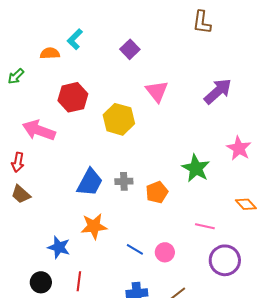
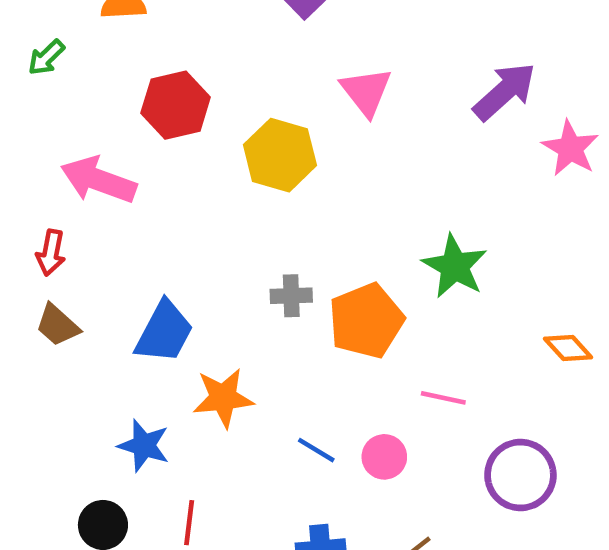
pink star: (239, 148) -> (570, 148), moved
blue trapezoid: (90, 182) -> (164, 332), moved
orange pentagon: (157, 192) -> (366, 321), size x1.5
pink line: (205, 226) -> (443, 398), moved

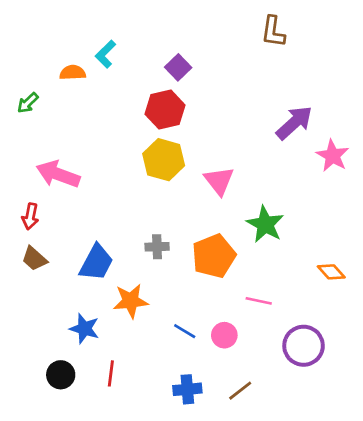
pink triangle: (366, 92) -> (219, 181), moved
red hexagon: (176, 105) -> (165, 110), moved
gray cross: (291, 296) -> (157, 247), moved

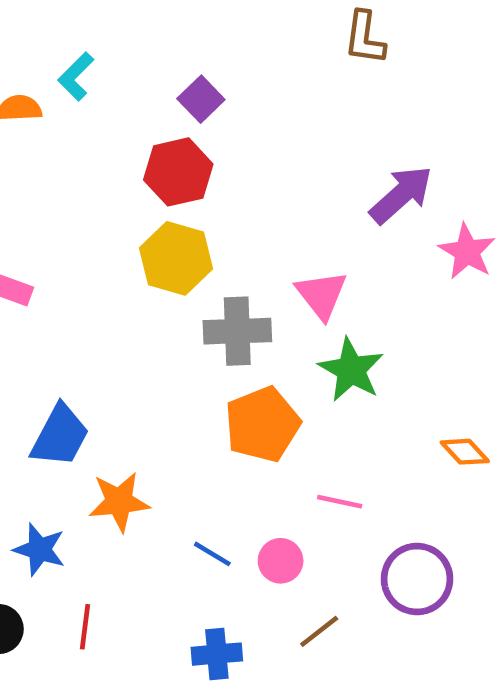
pink triangle: (219, 181) -> (321, 295), moved
gray cross: (157, 247) -> (237, 331), moved, size x1.6
brown line: (240, 391) -> (319, 631), moved

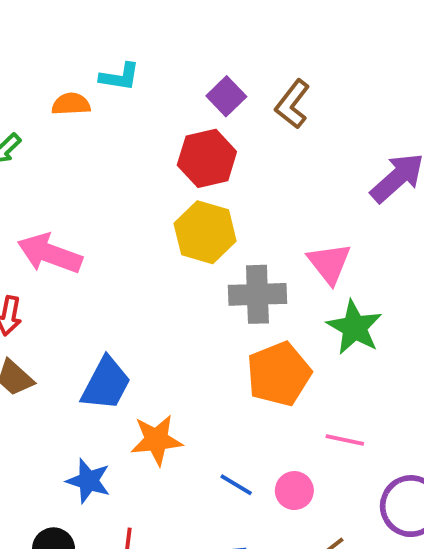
brown L-shape: (365, 38) -> (292, 104), moved, turned 30
cyan L-shape: (76, 76) -> (120, 77), turned -126

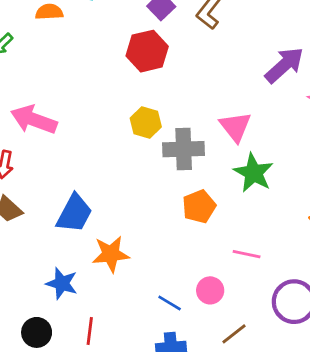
yellow hexagon: (205, 232) -> (146, 122), moved, size x0.7
orange pentagon: (279, 374) -> (199, 206), size x0.7
blue line: (236, 485) -> (170, 303), moved

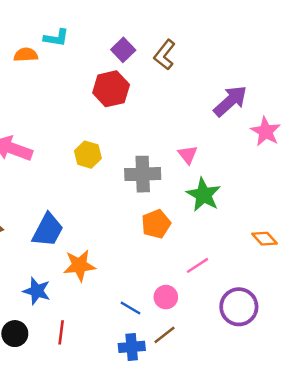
yellow hexagon: (146, 122) -> (88, 155), moved
pink triangle: (235, 127) -> (188, 155), size x0.7
pink line: (247, 254) -> (197, 265), turned -45
brown line: (234, 334) -> (165, 335), moved

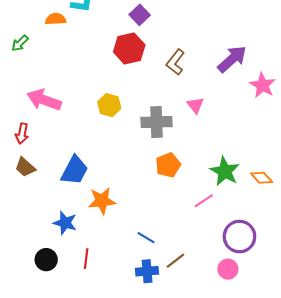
brown L-shape: (165, 55) -> (175, 62), moved
green star: (204, 195) -> (225, 171), moved
pink circle: (166, 297) -> (228, 269), moved

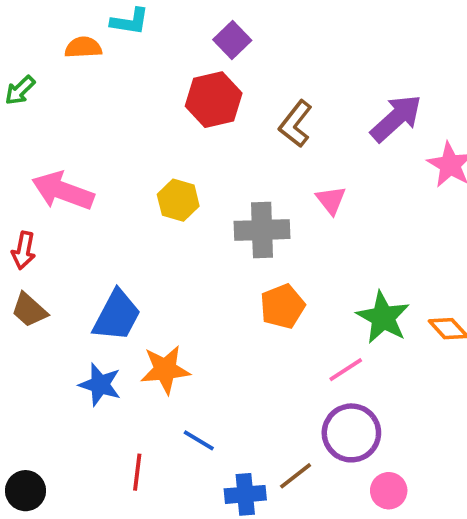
blue star: (65, 223) -> (100, 385), moved
purple circle: (239, 237) -> (351, 433), moved
blue line: (146, 238) -> (199, 440), moved
black circle: (46, 260) -> (26, 491), moved

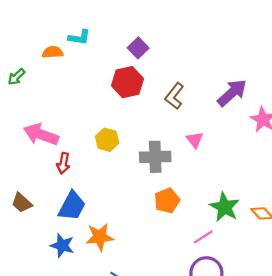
red arrow: (24, 250) -> (63, 163), moved

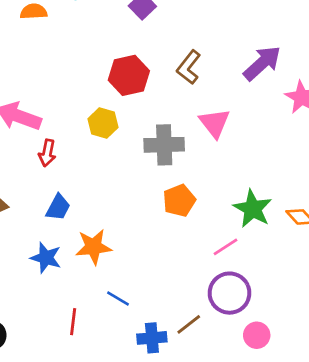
red hexagon: (127, 82) -> (129, 75), moved
pink triangle: (195, 140) -> (215, 123), size x1.4
blue trapezoid: (72, 206) -> (58, 207), size x0.7

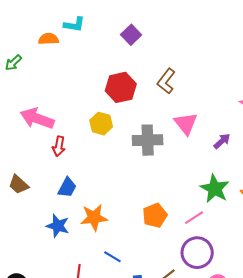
purple arrow: (262, 63) -> (222, 141), moved, size x0.6
orange pentagon: (179, 201) -> (155, 215), moved

